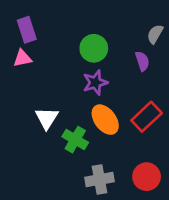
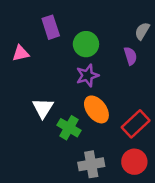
purple rectangle: (27, 30) -> (51, 27), moved
red rectangle: (147, 117) -> (136, 124), moved

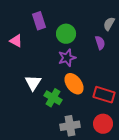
pink triangle: (21, 53) -> (16, 41), turned 40
red rectangle: (136, 124) -> (104, 95), turned 60

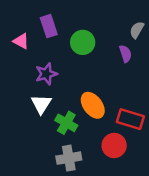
pink triangle: (16, 41) -> (21, 41), moved
purple star: (67, 58) -> (46, 74), moved
red circle: (103, 124) -> (114, 145), moved
gray cross: (70, 126) -> (69, 158), moved

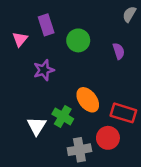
gray semicircle: (137, 30) -> (129, 14), moved
pink triangle: (21, 41) -> (20, 39), turned 42
white triangle: (41, 104) -> (37, 126), moved
gray cross: (69, 158) -> (79, 150), moved

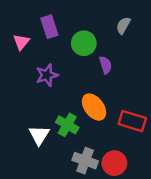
gray semicircle: (129, 14) -> (123, 25), moved
purple semicircle: (119, 51) -> (105, 65), moved
red circle: (108, 138) -> (114, 163), moved
gray cross: (79, 150) -> (85, 161), turned 30

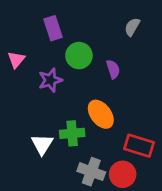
pink triangle: (21, 42) -> (16, 60), moved
green circle: (84, 43) -> (79, 56), moved
red rectangle: (132, 121) -> (139, 146), moved
green cross: (67, 125) -> (72, 133), turned -35

